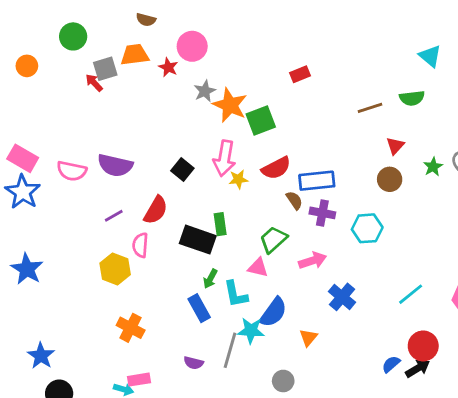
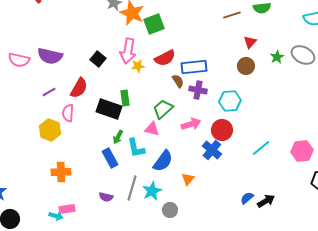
orange cross: (131, 328) -> (61, 172), turned -30
cyan star: (251, 331) -> (152, 191), moved, turned -30
red circle: (423, 346) -> (222, 130), moved

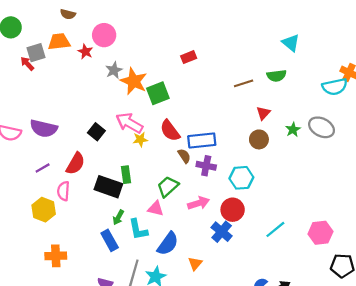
pink arrow: (128, 51) -> (129, 123), turned 110
red semicircle: (165, 58) -> (170, 131), turned 80

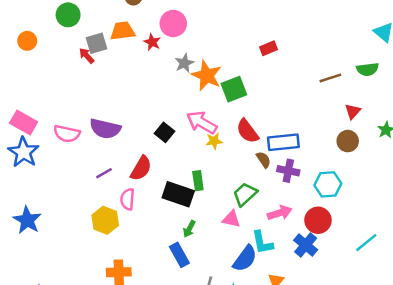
cyan L-shape: (138, 229) -> (262, 243), moved

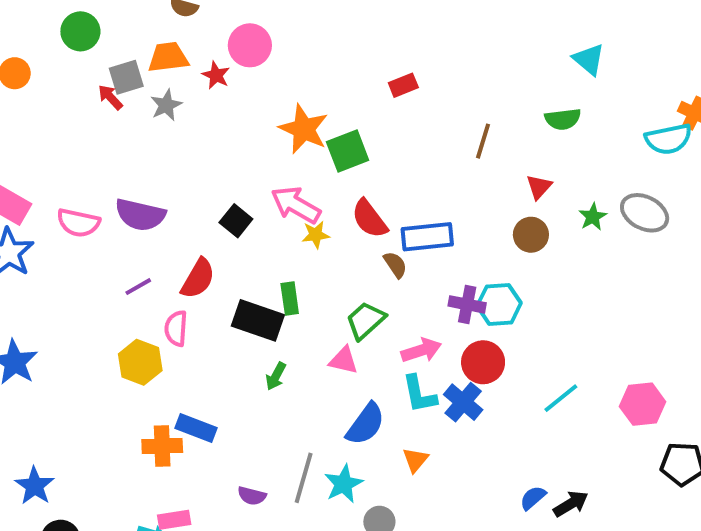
gray star: (184, 63) -> (166, 105), moved
brown line: (330, 78) -> (483, 141), moved, turned -55
purple cross: (288, 171) -> (467, 304), moved
cyan L-shape: (262, 243) -> (419, 394), moved
blue rectangle: (179, 255) -> (196, 428), moved, turned -40

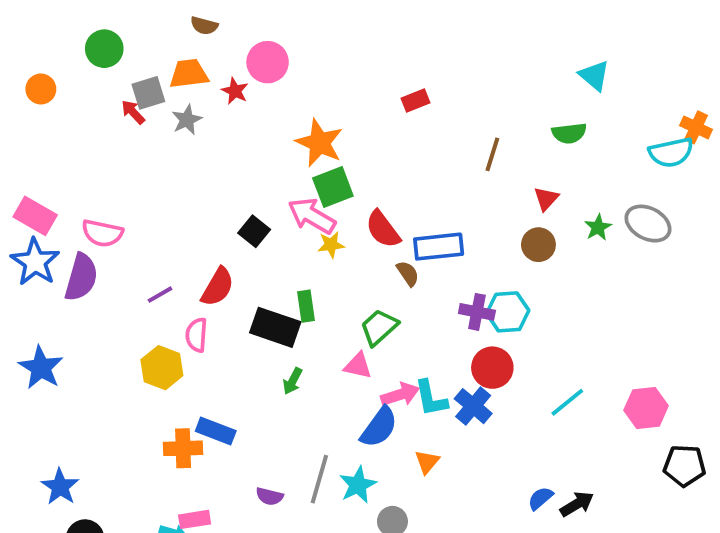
green square: (348, 151) -> (333, 187), moved
purple semicircle: (140, 215) -> (81, 277), moved, turned -87
pink arrow: (421, 350) -> (400, 395), moved

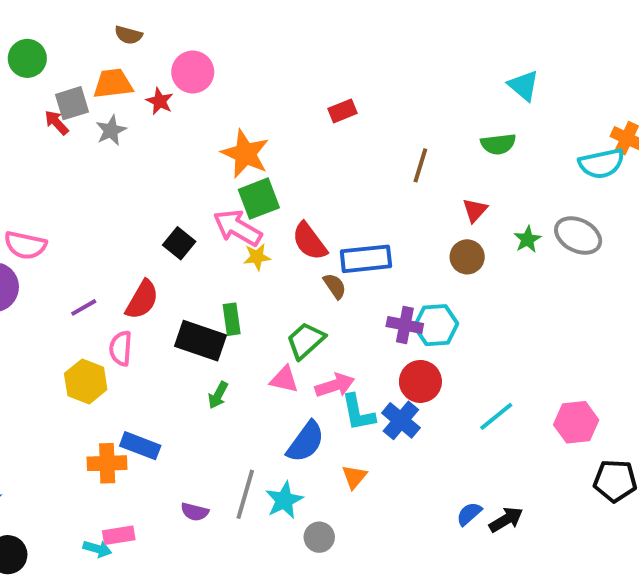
pink arrow: (400, 395) -> (335, 385), moved

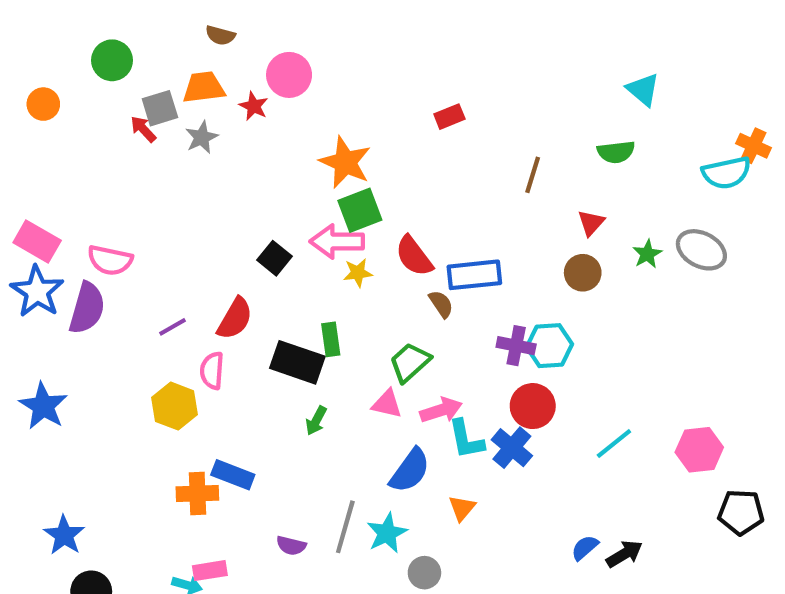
pink arrow: (237, 228) -> (337, 241), turned -30

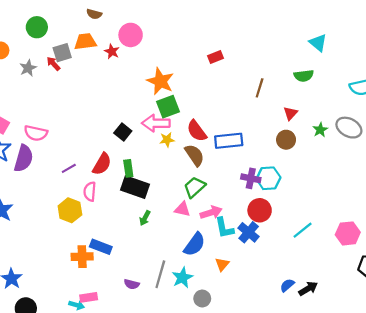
gray star: (202, 137) -> (28, 68), moved
brown semicircle: (441, 304) -> (195, 155), moved, size x1.5
green rectangle: (331, 339) -> (128, 168), moved

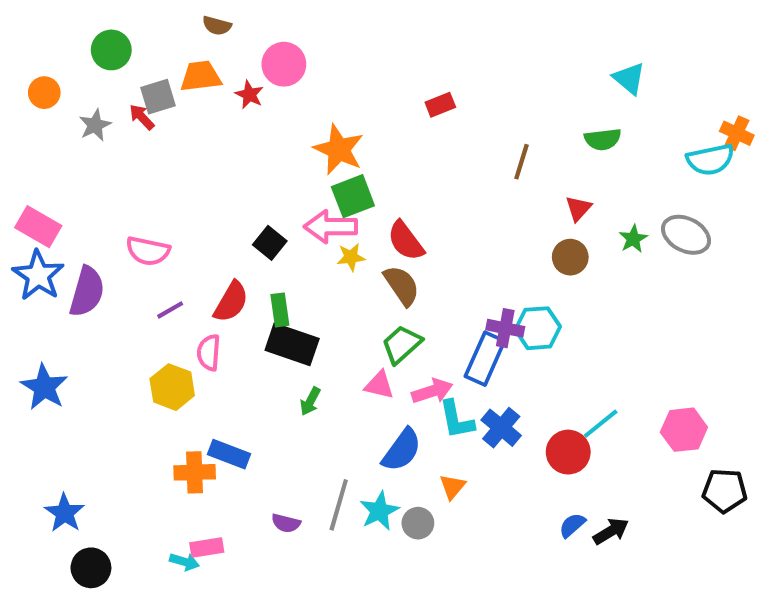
pink semicircle: (36, 133) -> (148, 251), moved
blue rectangle: (229, 141) -> (485, 359), moved, turned -60
red circle: (260, 210) -> (568, 452), moved
gray circle: (202, 298) -> (418, 523), moved

